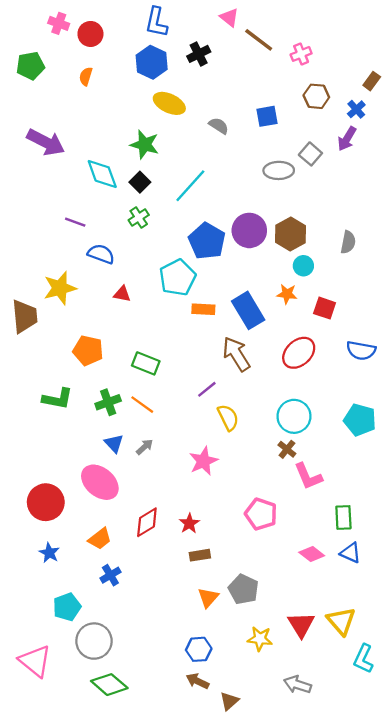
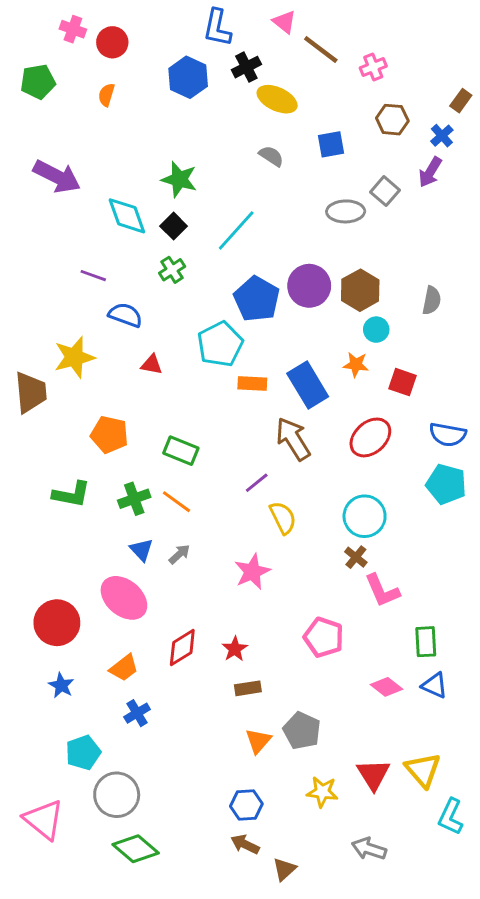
blue L-shape: (156, 22) -> (217, 28), moved
yellow ellipse: (169, 103) -> (277, 99), moved
cyan pentagon: (360, 420) -> (446, 484), moved

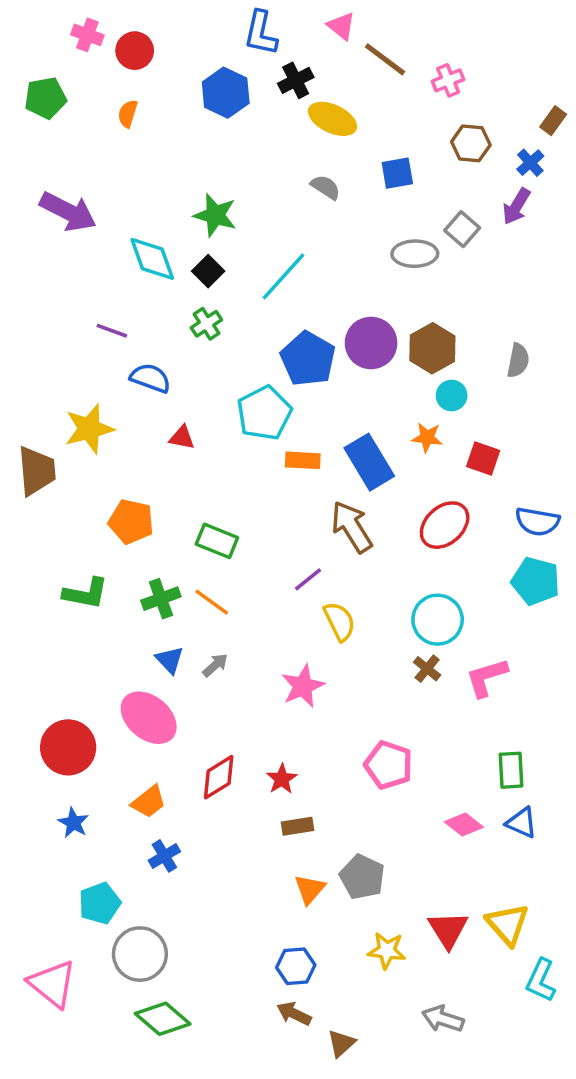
pink L-shape: (382, 591) -> (487, 677), moved, turned 96

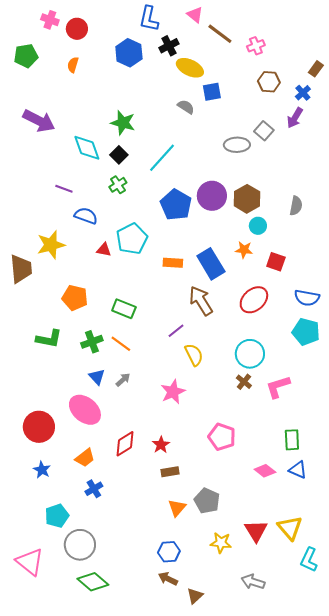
blue square: (397, 173) -> (212, 92), moved
cyan pentagon: (264, 413) -> (132, 239), moved

